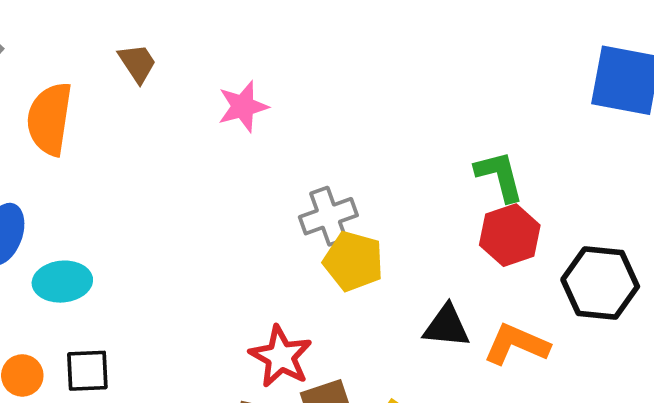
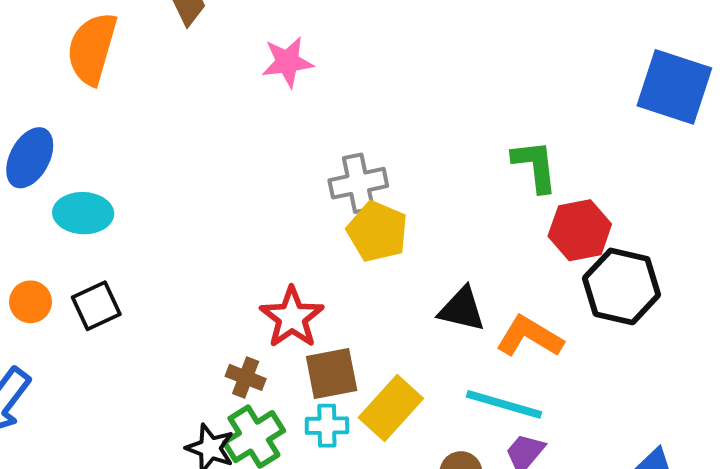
red hexagon: (510, 235) -> (580, 230), moved
black square: (87, 371) -> (96, 306), turned -30

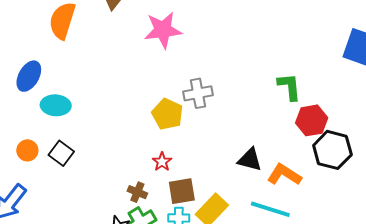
pink star: (287, 62) -> (163, 30), size x1.4
yellow pentagon: (377, 232) -> (167, 114), moved
black square: (96, 306) -> (61, 153), turned -30
red star: (292, 317) -> (162, 162), size x0.6

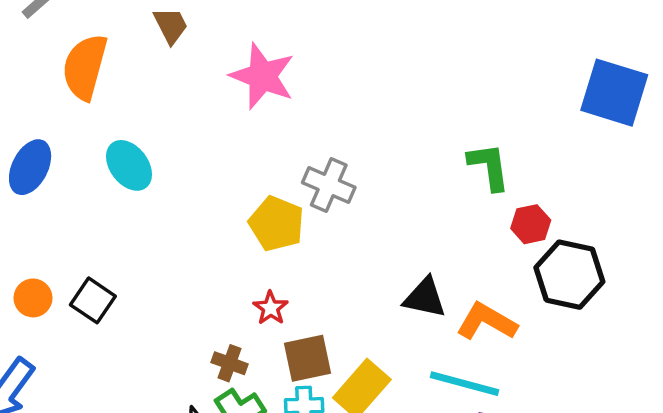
pink star: (163, 30) -> (262, 76), turned 30
gray cross: (198, 93) -> (329, 185), turned 36
cyan ellipse: (56, 105) -> (129, 165), moved, turned 52
red hexagon: (312, 120) -> (531, 224), size x0.7

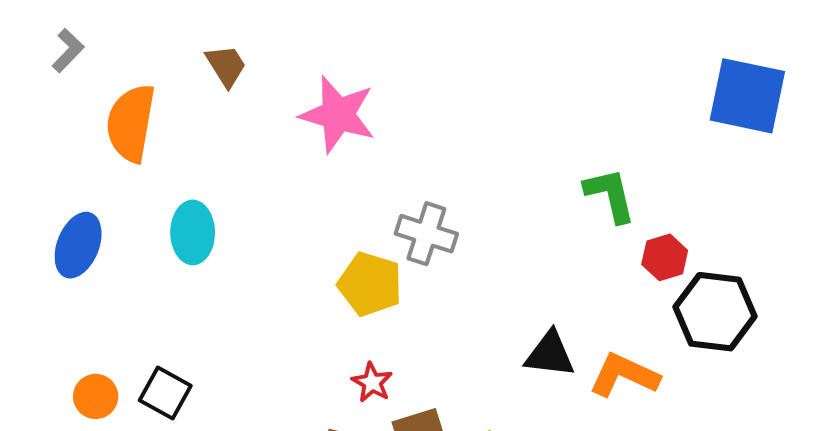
cyan ellipse: (129, 165) -> (193, 232), turned 42

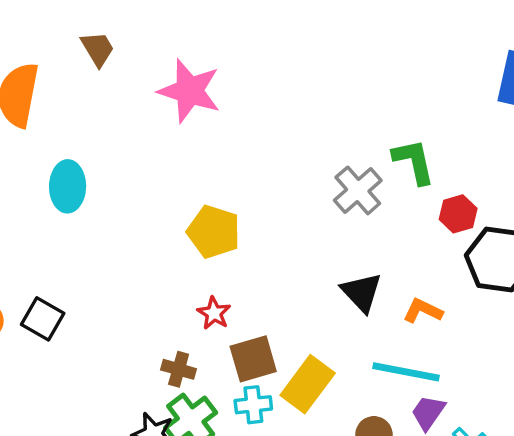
gray cross: (426, 234) -> (358, 190), moved, turned 30
black triangle: (550, 354) -> (362, 292), turned 39
orange L-shape: (624, 375) -> (423, 311), size x0.7

